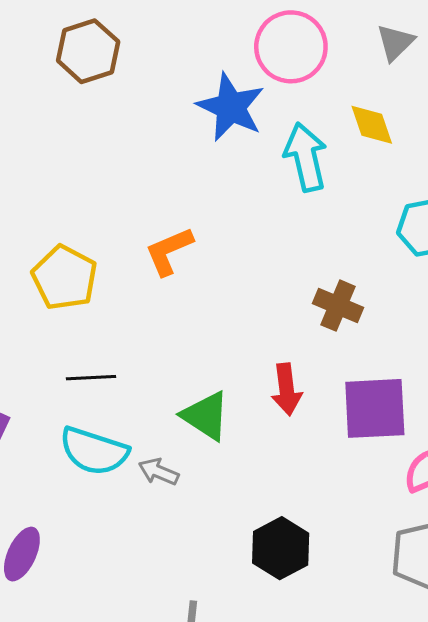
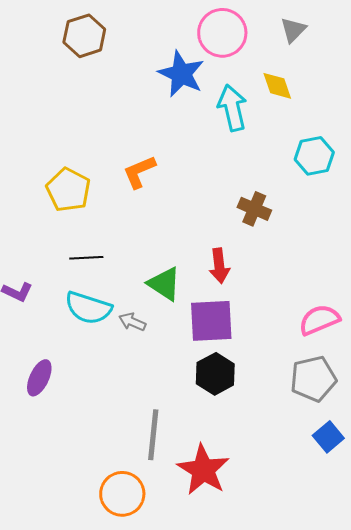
purple square: (375, 408) -> (211, 321), moved

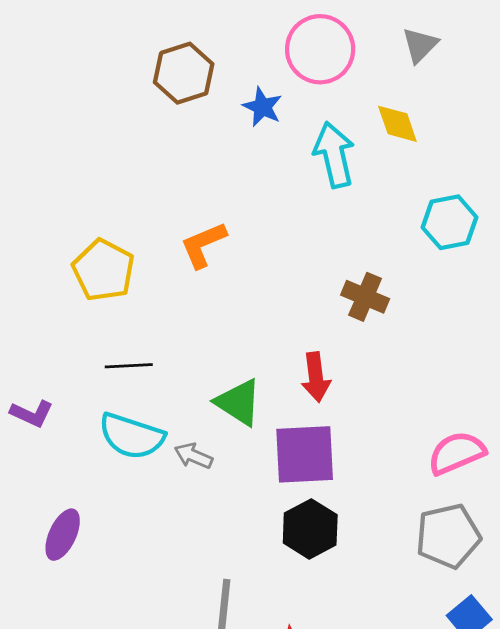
brown hexagon: (84, 36) -> (184, 73), moved
blue star: (181, 74) -> (262, 107), size x0.6

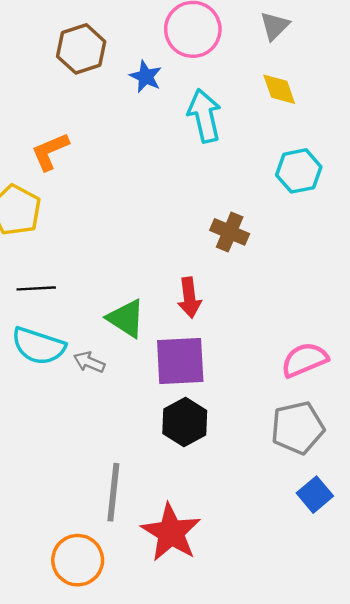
yellow diamond: (397, 124) -> (279, 89), moved
orange L-shape: (203, 245) -> (50, 151), moved

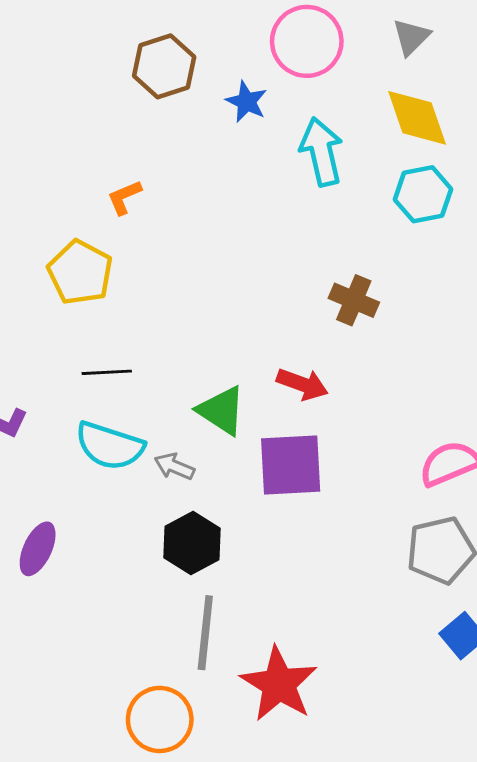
yellow diamond: (279, 89) -> (417, 118), size x1.4
orange L-shape: (50, 151) -> (124, 197), size x0.7
cyan hexagon: (299, 171) -> (423, 194), moved
red arrow: (189, 298) -> (302, 384), turned -63
black hexagon: (185, 422) -> (192, 543), moved

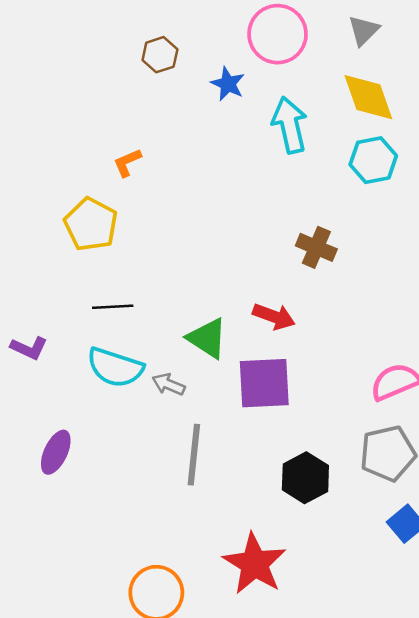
brown hexagon: (164, 66) -> (160, 55), size x0.7
black hexagon: (192, 543) -> (305, 478), moved
gray line: (205, 633) -> (194, 455), moved

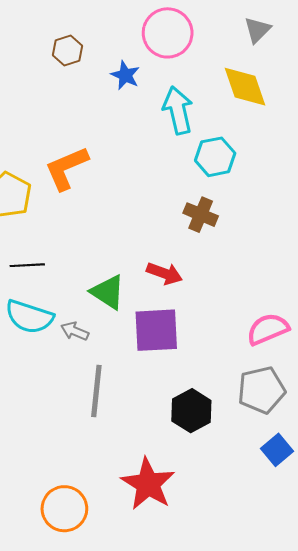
gray triangle: (364, 30) -> (257, 30), moved
cyan hexagon: (373, 160) -> (215, 157), moved
orange L-shape: (127, 163) -> (66, 168), moved, size x1.8

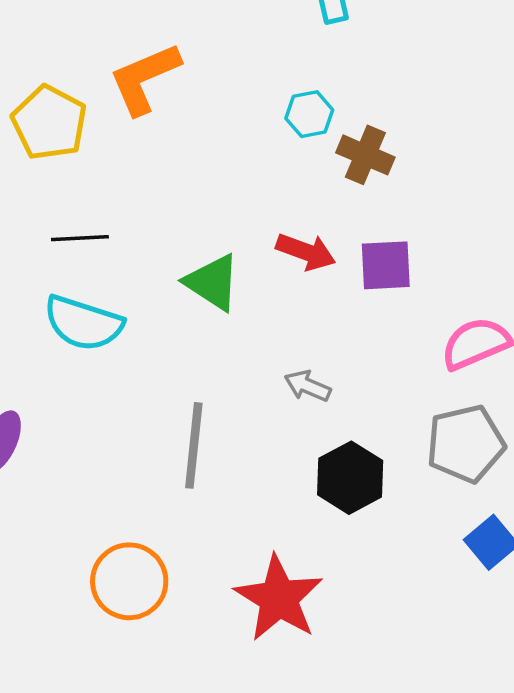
cyan hexagon: (215, 157) -> (309, 114), moved, size x0.7
purple square: (156, 330) -> (386, 265), moved, size x0.7
gray arrow: (75, 331) -> (308, 386), moved
orange circle: (64, 509) -> (129, 581), moved

